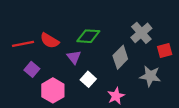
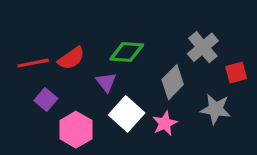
red semicircle: (50, 41) -> (71, 58), turned -66
white square: (88, 79) -> (127, 114), size x1.5
pink star: (116, 96) -> (165, 123), moved

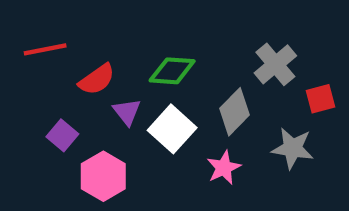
red line: (33, 63) -> (45, 49), moved
purple triangle: (106, 82) -> (127, 112), moved
white square: (127, 114) -> (172, 129), moved

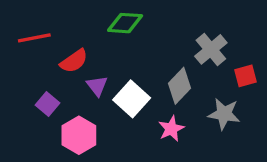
green diamond: (172, 71) -> (125, 23), moved

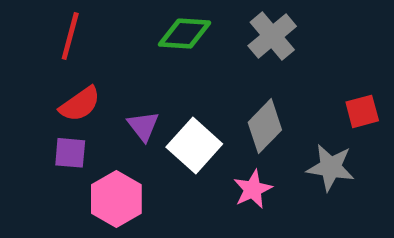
red line: (34, 38) -> (70, 36), moved, turned -64
gray cross: (211, 49) -> (272, 36), moved
red semicircle: (74, 61) -> (80, 104), moved
purple square: (48, 104) -> (70, 153), turned -35

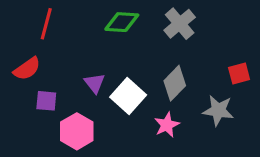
red semicircle: (80, 104) -> (27, 69), moved

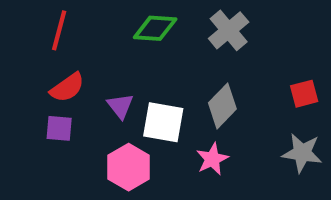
red semicircle: (27, 69) -> (67, 88), moved
white square: (128, 96) -> (163, 122), turned -32
gray star: (218, 110) -> (302, 153), moved
pink hexagon: (77, 131) -> (129, 167), moved

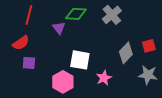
red semicircle: (67, 88) -> (21, 43), moved
purple triangle: (120, 106) -> (59, 28), moved
gray diamond: (222, 106) -> (126, 53), moved

